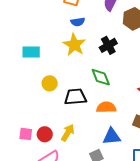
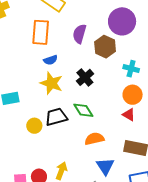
black trapezoid: (75, 97) -> (56, 117), moved
blue triangle: (112, 136) -> (105, 166), turned -48

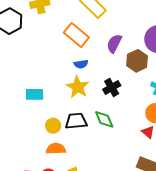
orange rectangle: (41, 32) -> (76, 35), turned -65
orange semicircle: (94, 139) -> (56, 149), moved

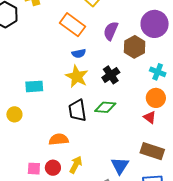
green diamond: (104, 119) -> (105, 107), turned -60
black trapezoid: (76, 121) -> (77, 111), turned -90
yellow circle: (53, 126) -> (14, 114), moved

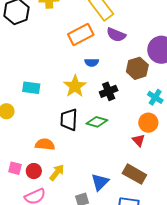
orange rectangle: (72, 25) -> (81, 34), turned -75
purple semicircle: (111, 31) -> (116, 35), moved, turned -102
blue semicircle: (79, 53) -> (92, 62), moved

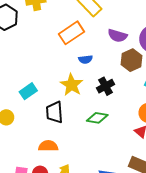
purple semicircle: (116, 35) -> (117, 36), moved
cyan rectangle: (31, 88) -> (28, 91), turned -36
black trapezoid: (69, 120) -> (54, 112), moved

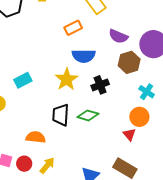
orange rectangle: (72, 33) -> (73, 28), size x0.7
blue semicircle: (86, 59) -> (84, 56), size x1.6
black trapezoid: (54, 112) -> (61, 115), moved

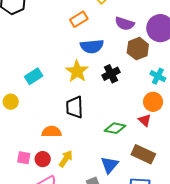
green diamond: (88, 115) -> (115, 128), moved

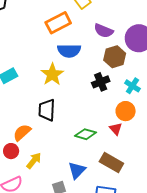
orange rectangle: (79, 19) -> (58, 23), size x1.4
black cross: (111, 74) -> (101, 82), moved
orange semicircle: (52, 132) -> (22, 132), turned -48
red circle: (43, 159) -> (11, 151), moved

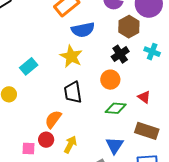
orange circle: (126, 111) -> (110, 80), moved

